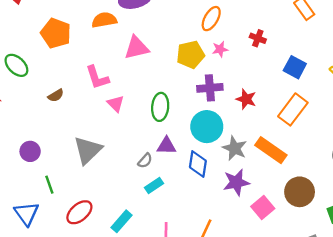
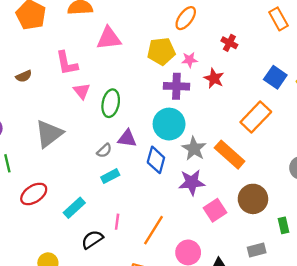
pink star: (220, 49) -> (189, 60), moved
blue square: (295, 67) -> (275, 77), moved
red star: (246, 99) -> (214, 78), moved
green ellipse: (160, 107) -> (111, 103), moved

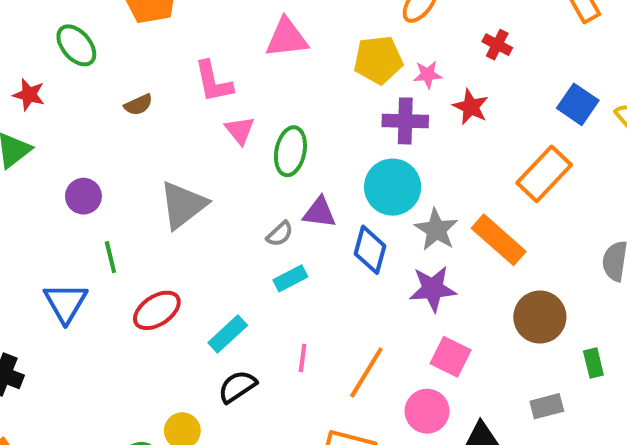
pink square: (215, 210) -> (451, 357), moved, turned -30
black semicircle: (92, 240) -> (237, 387), moved

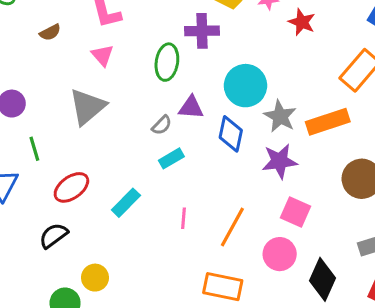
purple cross: (405, 121) -> (202, 31), moved
pink triangle: (240, 130) -> (102, 55), moved
orange rectangle: (499, 240) -> (328, 122), turned -57
black semicircle: (237, 387) -> (54, 235), moved

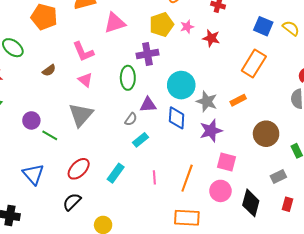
orange rectangle: (328, 122) -> (238, 100), size x0.6
green line: (34, 149) -> (50, 135), moved, turned -35

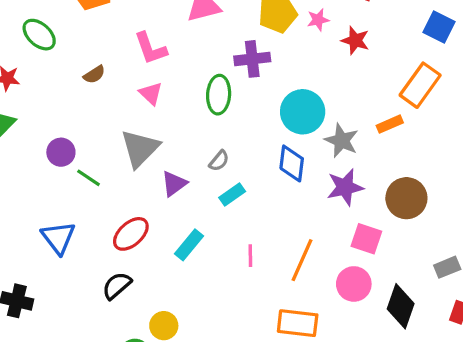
orange rectangle: (238, 100) -> (390, 124), moved
purple triangle: (148, 105) -> (174, 184), moved, turned -36
brown circle: (266, 134) -> (406, 198), moved

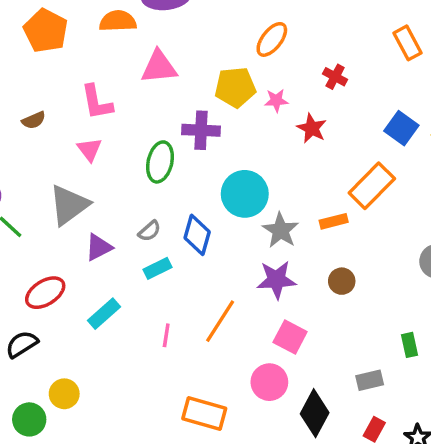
blue diamond: (292, 163) -> (197, 235), moved
brown circle: (406, 198) -> (342, 281), moved, size x0.6
orange line: (302, 260) -> (220, 321), moved

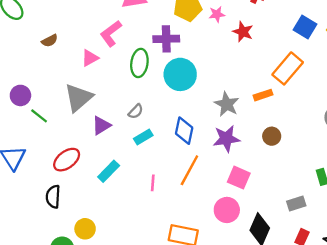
pink L-shape: (97, 102) -> (111, 33), moved, turned 68
pink triangle: (90, 149) -> (90, 58), turned 42
cyan circle: (245, 194) -> (180, 74), moved
blue diamond: (197, 235) -> (184, 131), moved
black semicircle: (22, 344) -> (53, 197), turned -50

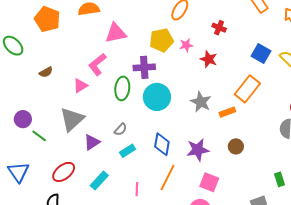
gray star: (227, 104) -> (201, 102), moved

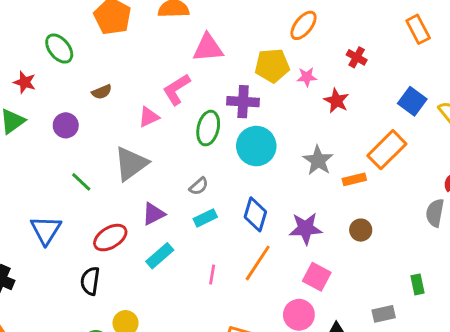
purple circle: (23, 119) -> (66, 125), moved
purple triangle: (92, 142) -> (153, 214), moved

